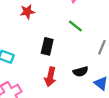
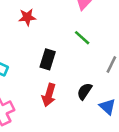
black semicircle: (81, 72) -> (85, 91), turned 136

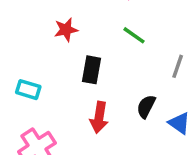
red star: (27, 17) -> (66, 30), moved

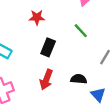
black semicircle: (146, 106) -> (79, 79), turned 56

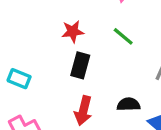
red star: (37, 17) -> (73, 32), moved

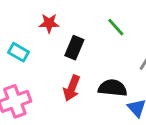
red star: (73, 32) -> (49, 23), moved
black semicircle: (129, 104) -> (113, 88), size x1.4

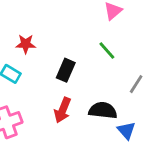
red star: (49, 23) -> (26, 44), moved

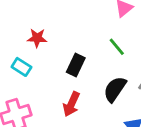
black semicircle: (103, 110) -> (115, 89), moved, turned -64

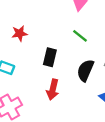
red star: (37, 38) -> (20, 33), moved

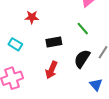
black rectangle: (50, 57) -> (54, 42), turned 56

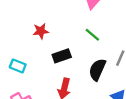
red star: (32, 17) -> (41, 31), moved

